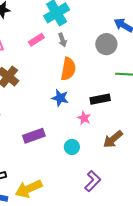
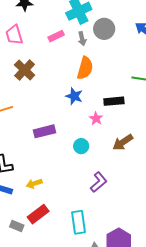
gray circle: (106, 44) -> (104, 29), moved
yellow arrow: (29, 189) -> (34, 184), size x0.6

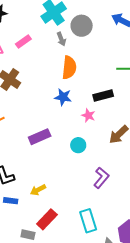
pink rectangle: (56, 36) -> (23, 41), moved

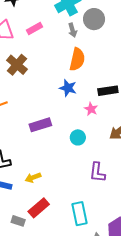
purple L-shape: (101, 178) -> (97, 172), turned 140

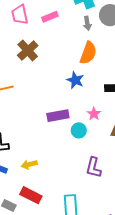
pink star: (91, 109) -> (94, 114), moved
purple rectangle: (40, 125) -> (58, 116), moved
red rectangle: (39, 208) -> (31, 195), turned 60

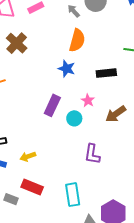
gray arrow: (87, 23) -> (74, 11), turned 152
purple rectangle: (58, 116) -> (52, 105), turned -50

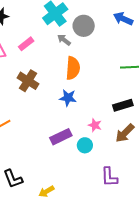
brown cross: (17, 43) -> (28, 81), moved
black rectangle: (106, 73) -> (123, 105), moved
purple rectangle: (52, 105) -> (61, 137), turned 50

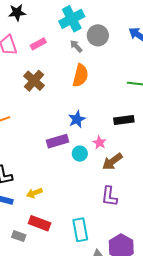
blue star: (68, 98) -> (77, 119), moved, turned 30
pink star: (95, 125) -> (99, 143), moved
brown arrow: (125, 133) -> (112, 161), moved
purple L-shape: (109, 177) -> (109, 196), moved

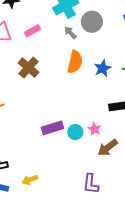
blue star: (77, 119) -> (103, 68), moved
cyan circle: (80, 154) -> (75, 132), moved
purple L-shape: (109, 196) -> (91, 184), moved

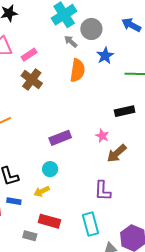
pink rectangle: (32, 31) -> (29, 55), moved
blue star: (103, 68) -> (105, 56), moved
cyan circle: (75, 132) -> (50, 169), moved

